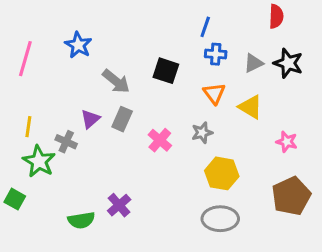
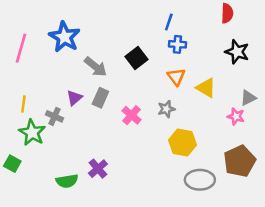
blue star: (78, 45) -> (64, 37), size x1.4
gray triangle: (253, 63) -> (248, 98), moved
black square: (166, 71) -> (137, 58), turned 35
gray ellipse: (220, 219) -> (200, 180), moved

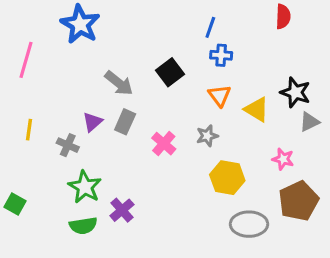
blue star: (64, 37) -> (80, 24), moved
black star: (237, 52) -> (295, 92), moved
pink star: (236, 116) -> (283, 159), moved
green star: (32, 133) -> (85, 187), moved

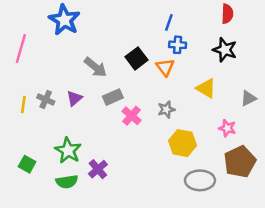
black star: (295, 92) -> (225, 50), moved
orange triangle: (220, 96) -> (165, 67), moved
gray rectangle: (125, 122) -> (113, 97), moved, turned 42
gray cross: (68, 145) -> (46, 100), moved
green square: (15, 204) -> (27, 164), moved

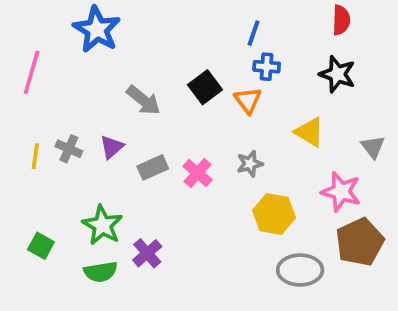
gray rectangle: (113, 97) -> (153, 167), moved
gray triangle: (248, 98) -> (373, 147), turned -42
pink star: (227, 128) -> (341, 192), size x1.5

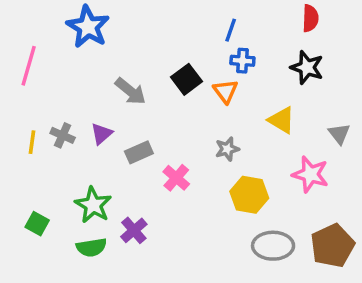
pink cross: (198, 173) -> (176, 178), moved
brown pentagon: (360, 242) -> (332, 246), moved

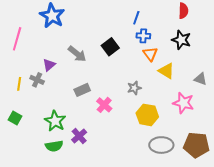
orange triangle: (226, 91) -> (150, 54), moved
purple triangle: (102, 134) -> (49, 65), moved
gray triangle: (339, 134) -> (200, 79), turned -32
green square: (37, 224) -> (15, 118), moved
brown pentagon: (332, 246) -> (196, 145), turned 30

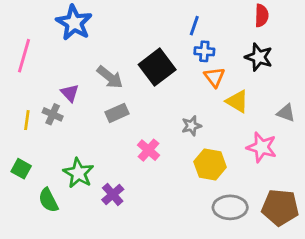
black square: (110, 47) -> (157, 67), size x1.4
purple triangle: (49, 65) -> (70, 93), turned -32
gray rectangle: (82, 90) -> (117, 113), moved
green semicircle: (54, 146) -> (48, 200), moved, turned 72

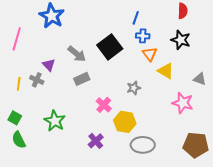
yellow hexagon: (210, 164) -> (125, 122), moved
purple cross: (113, 194) -> (96, 141), moved
green semicircle: (48, 200) -> (19, 140), moved
gray ellipse: (230, 207) -> (143, 145), moved

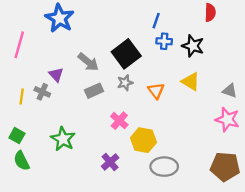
black star: (181, 40) -> (193, 46), moved
orange triangle: (150, 54) -> (156, 91), moved
gray star: (134, 88) -> (125, 83), moved
pink star: (183, 103) -> (227, 119), moved

